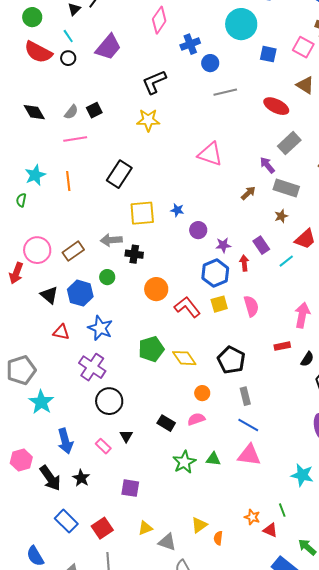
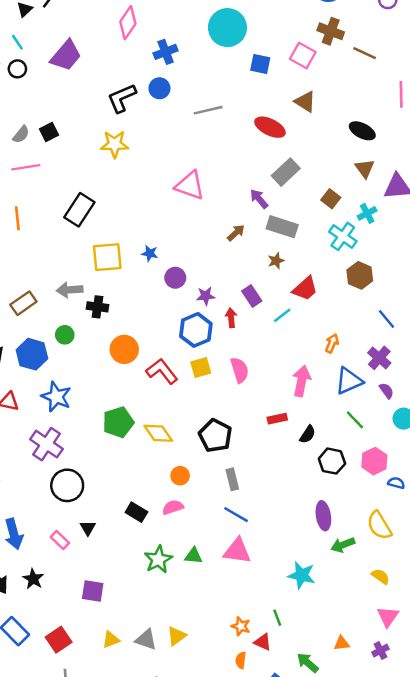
blue circle: (210, 63) -> (159, 88), moved
orange semicircle: (218, 538) -> (241, 660), moved
gray triangle: (167, 542) -> (146, 640), moved

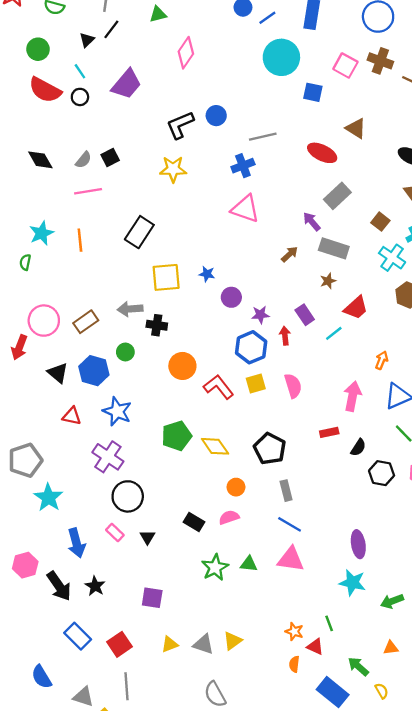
blue cross: (166, 52) -> (243, 166), moved
pink square: (303, 56) -> (345, 66), moved
purple ellipse: (323, 516) -> (358, 544), moved
pink rectangle: (60, 540) -> (115, 533), moved
green arrow: (343, 545) -> (392, 601), moved

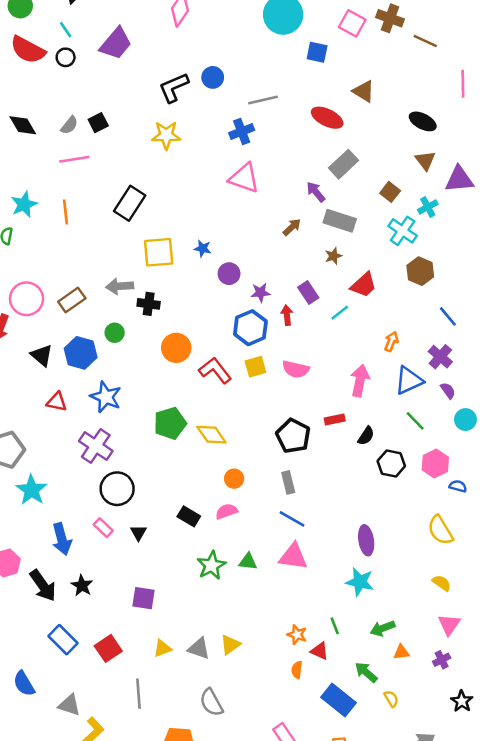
pink semicircle: (293, 386) -> (296, 369), turned 120
black pentagon: (270, 449) -> (293, 436), moved
green arrow: (392, 601) -> (382, 628), moved
gray line: (127, 686) -> (138, 694), moved

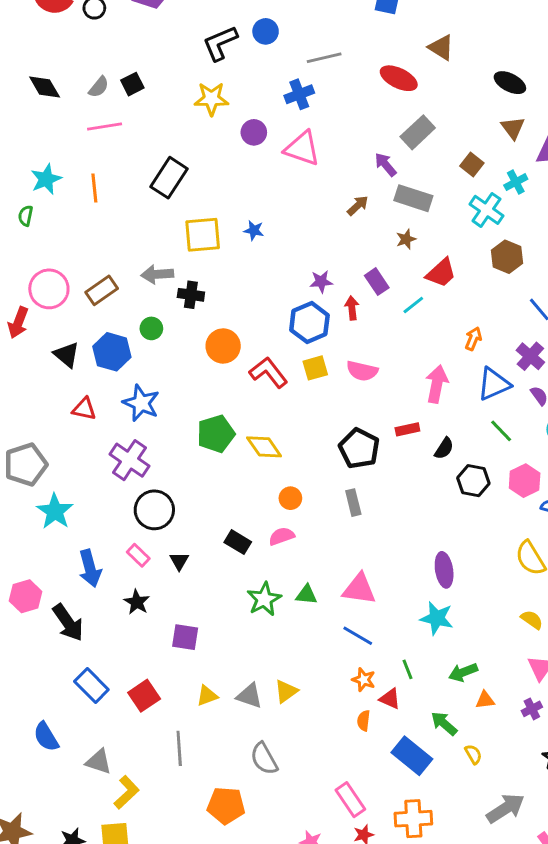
purple circle: (229, 274) -> (254, 132), moved
blue line: (292, 519) -> (358, 636), moved
black star: (82, 586) -> (137, 602), moved

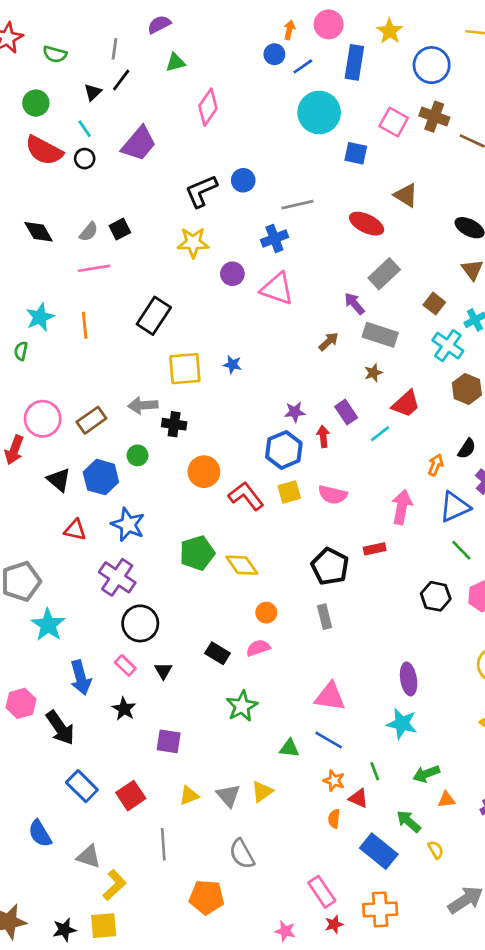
black semicircle: (444, 448) -> (467, 449), moved
green triangle: (307, 595) -> (289, 748), moved
gray triangle: (249, 696) -> (228, 796), turned 30

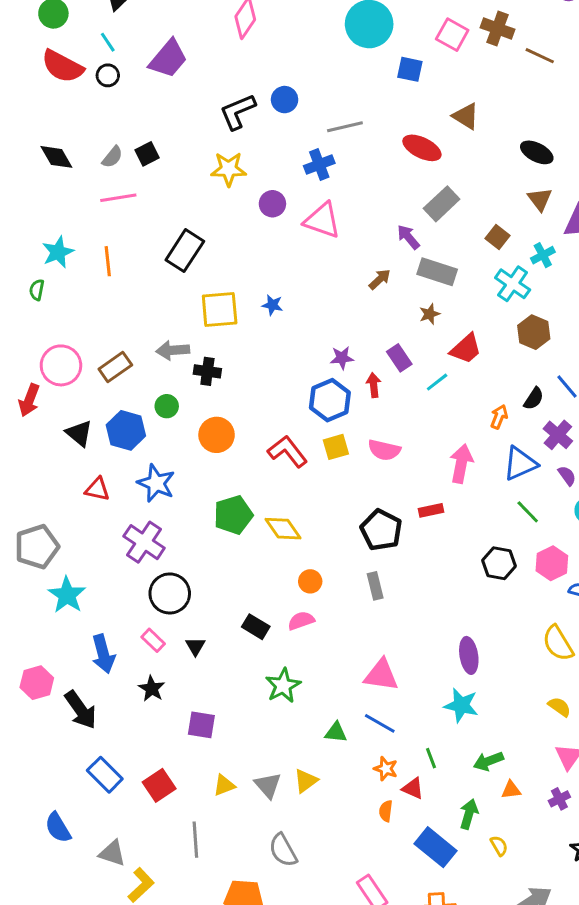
orange circle: (204, 472) -> (217, 435), moved
green arrow: (409, 821) -> (469, 814), turned 65

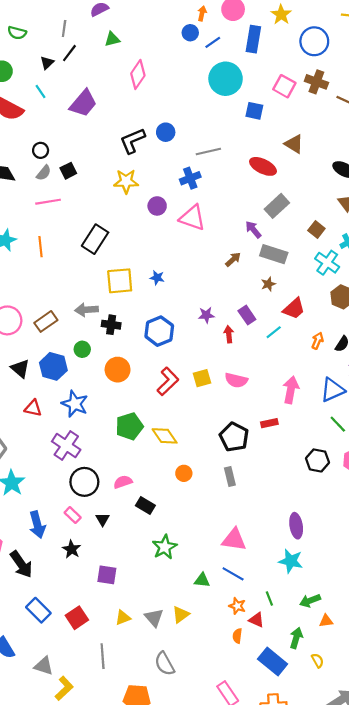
black circle: (108, 75) -> (41, 150), moved
blue hexagon: (330, 400) -> (159, 331), moved
orange arrow: (499, 417) -> (318, 341), moved
red L-shape: (288, 451) -> (168, 381), turned 84
pink semicircle: (301, 621) -> (123, 482), moved

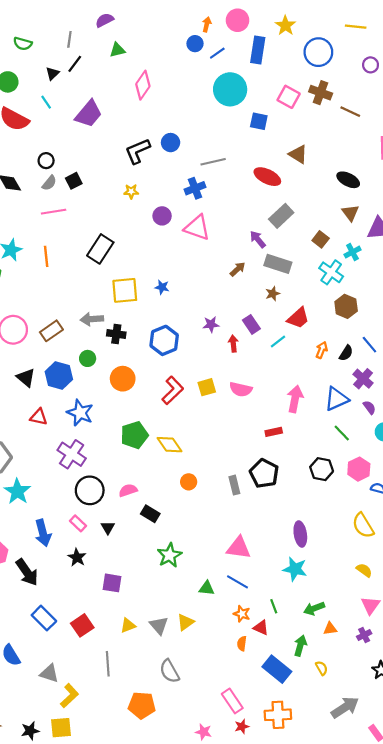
yellow star: (126, 181) -> (131, 191), size x0.6
black pentagon: (234, 437) -> (264, 473), moved

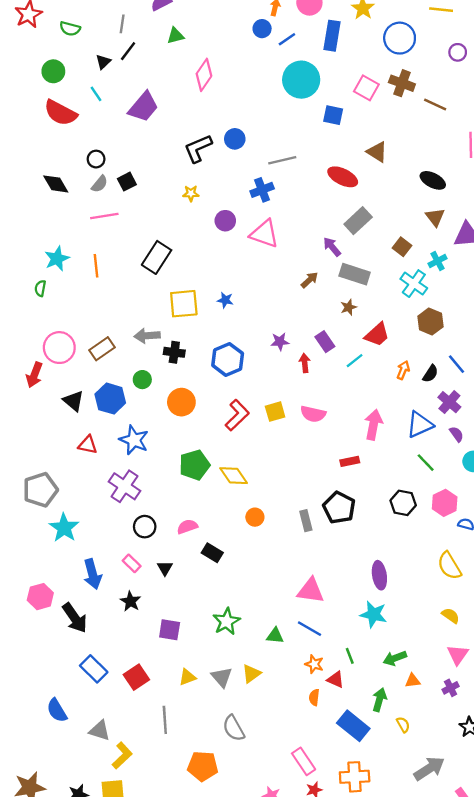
black circle: (90, 490) -> (145, 527), size x0.7
green star: (169, 555) -> (226, 621), moved

